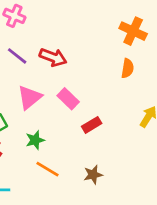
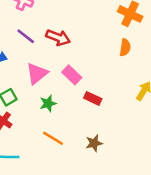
red rectangle: (92, 125) -> (93, 98), turned 56
green star: (35, 140) -> (48, 103), moved

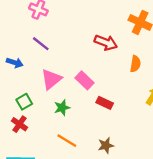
red arrow: (58, 38) -> (106, 43), moved
orange semicircle: (125, 47) -> (135, 64), moved

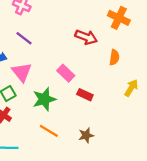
pink triangle: (51, 79) -> (22, 72), moved, turned -30
green star: (62, 108) -> (44, 99), size x1.5

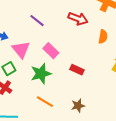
purple line: (24, 38) -> (37, 21), moved
pink rectangle: (66, 73) -> (51, 51), moved

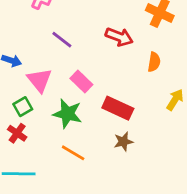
red rectangle: (77, 70) -> (118, 108), size x1.5
green star: (41, 74) -> (67, 114), turned 30
brown star: (78, 106) -> (123, 142), moved

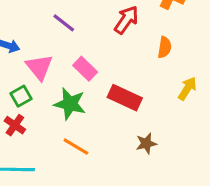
red arrow: (119, 37) -> (126, 20), turned -76
brown star: (123, 142) -> (146, 143), moved

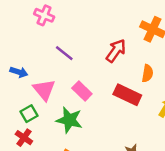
red rectangle: (125, 98) -> (127, 95), moved

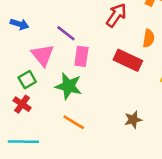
purple line: (64, 53) -> (66, 33), moved
blue arrow: (19, 72) -> (19, 24), moved
pink rectangle: (82, 91) -> (81, 56), turned 54

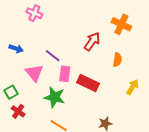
red rectangle: (128, 60) -> (88, 83), moved
green square: (27, 80) -> (11, 92), moved

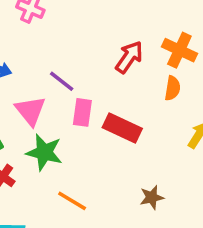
orange cross: (121, 24) -> (179, 50), moved
green star: (55, 97) -> (44, 152), moved

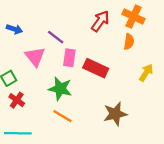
green star: (44, 152) -> (60, 89), moved
brown star: (152, 197) -> (115, 114), size x1.5

